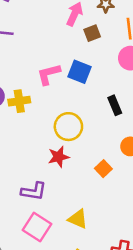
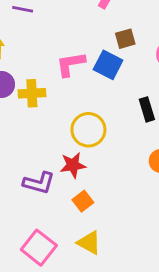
brown square: (92, 33) -> (125, 39), moved
orange square: (103, 169) -> (83, 201), moved
purple L-shape: (34, 191) -> (39, 183), moved

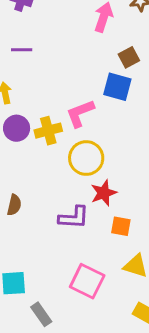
pink L-shape: (71, 64) -> (80, 113), moved
yellow circle: (88, 130) -> (86, 158), moved
orange square: (83, 201) -> (121, 226), turned -30

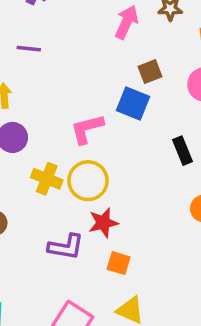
yellow cross: (48, 131) -> (47, 179), moved, turned 30

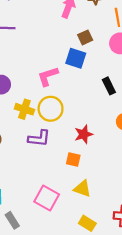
red star: (103, 223) -> (84, 134), moved
purple L-shape: (66, 247) -> (39, 138), moved

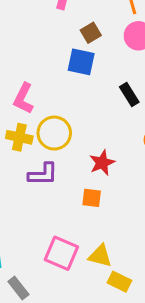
pink L-shape: (48, 76) -> (23, 98), moved, turned -40
yellow triangle: (82, 189) -> (100, 256), moved

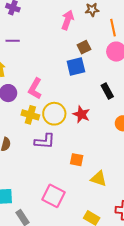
blue square: (81, 62) -> (76, 67), turned -30
red star: (102, 163) -> (81, 114), moved, turned -30
yellow triangle: (100, 256) -> (99, 179), moved

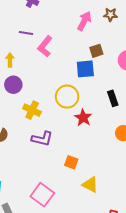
pink L-shape: (35, 89) -> (45, 46), moved
yellow circle: (54, 114) -> (67, 97), moved

